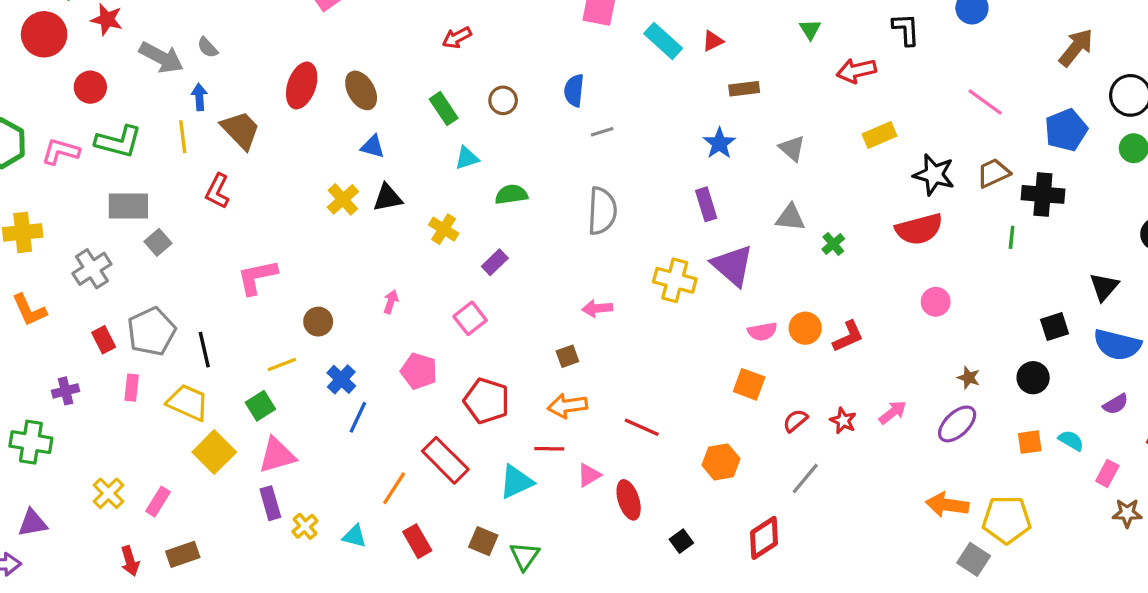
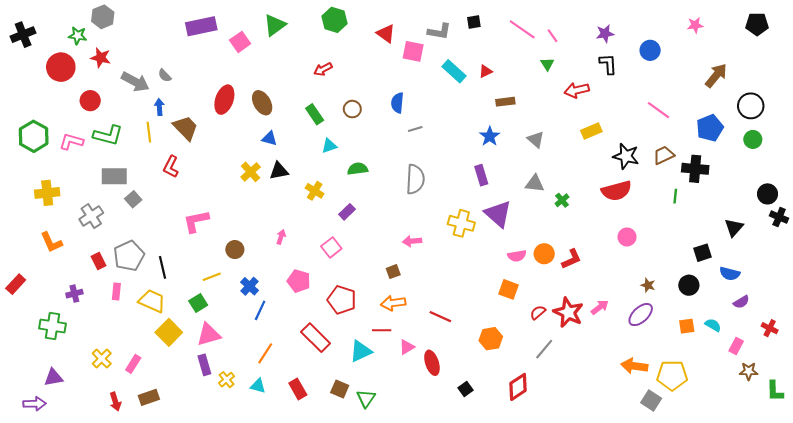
blue semicircle: (1117, 345) -> (730, 274), moved, size x0.7
red star: (843, 421) -> (568, 312), size x1.8
orange line: (394, 488) -> (265, 353), moved

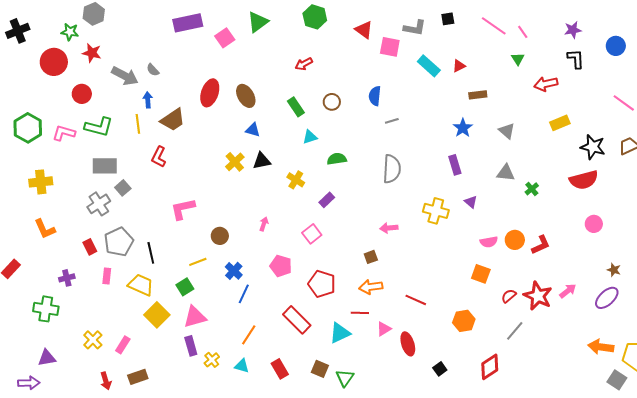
brown trapezoid: (186, 128) -> (173, 120), turned 100
purple triangle: (498, 214) -> (471, 202), size x0.5
gray cross: (91, 216) -> (99, 204), moved

